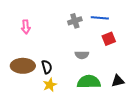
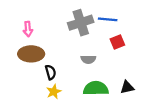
gray cross: (75, 21) -> (81, 23), size x1.6
brown ellipse: (23, 66) -> (31, 54), moved

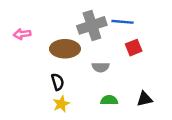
pink arrow: (28, 29) -> (22, 34), moved, turned 88
brown ellipse: (31, 54) -> (65, 49), moved
green semicircle: (96, 88) -> (109, 100), size x0.6

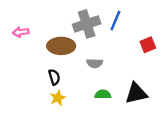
blue line: (123, 22) -> (115, 20), turned -72
red square: (134, 48) -> (148, 45), moved
black triangle: (145, 99) -> (136, 93), size x1.5

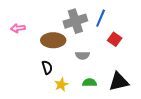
red square: (148, 45) -> (115, 39), moved, turned -32
yellow star: (58, 98) -> (61, 85), moved

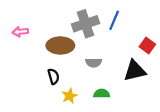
red square: (115, 39) -> (147, 46), moved
black triangle: (119, 82) -> (135, 71), moved

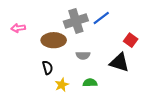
blue line: (114, 20) -> (101, 18), turned 30
black triangle: (135, 71) -> (119, 62), turned 30

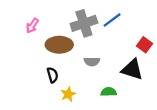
pink arrow: (18, 28) -> (32, 26), moved, turned -48
green semicircle: (90, 83) -> (109, 92), moved

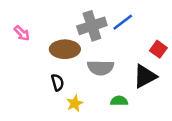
pink arrow: (32, 26) -> (22, 33), moved, turned -80
gray semicircle: (92, 62) -> (101, 68), size x1.5
black triangle: (132, 69) -> (145, 76), turned -45

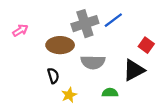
pink arrow: (22, 33) -> (20, 30), turned -77

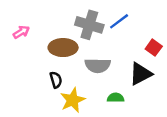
gray cross: (85, 24) -> (89, 25), turned 35
yellow star: (69, 95) -> (73, 100), size x1.5

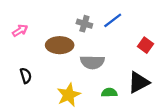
gray cross: (89, 25) -> (84, 24), size x0.6
black triangle: (141, 74) -> (139, 82), moved
black semicircle: (56, 80) -> (26, 76), moved

